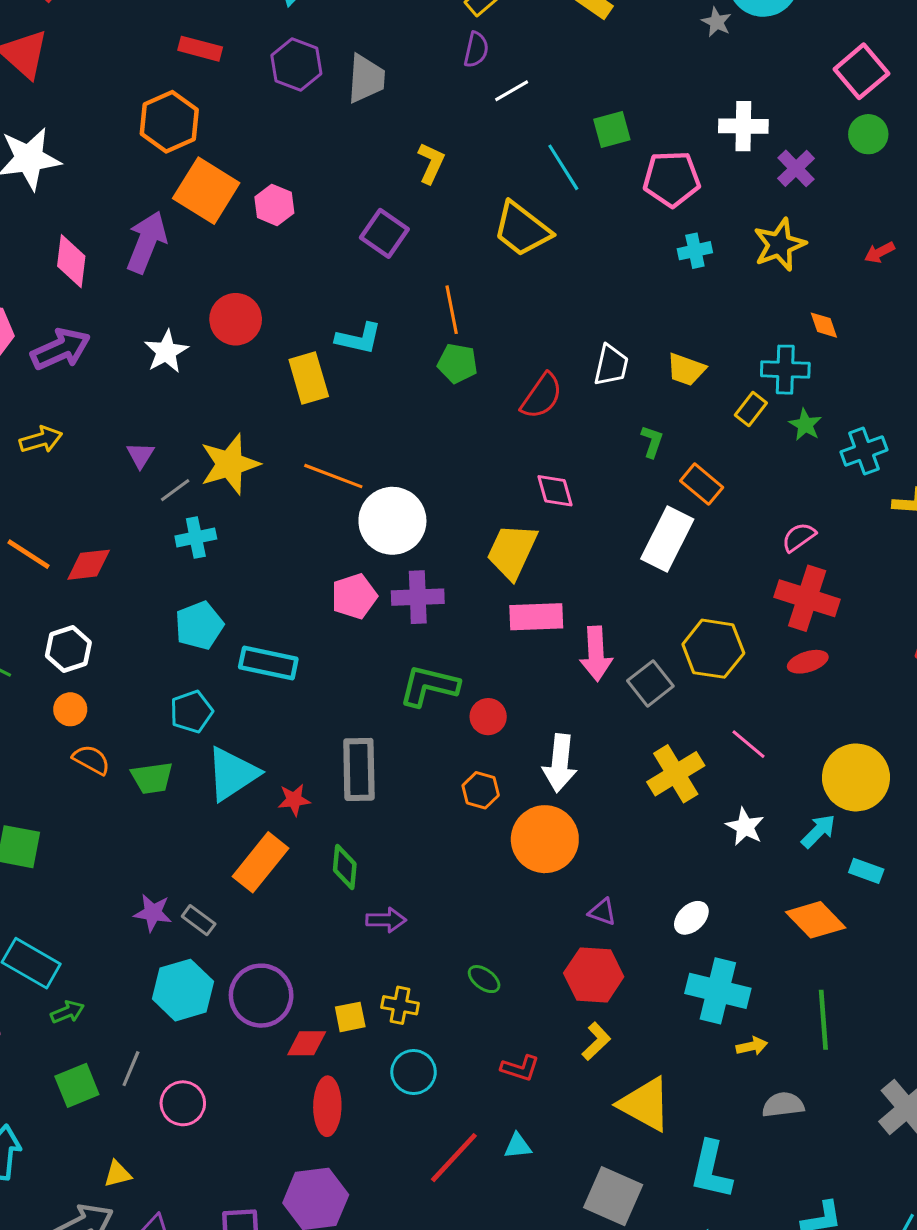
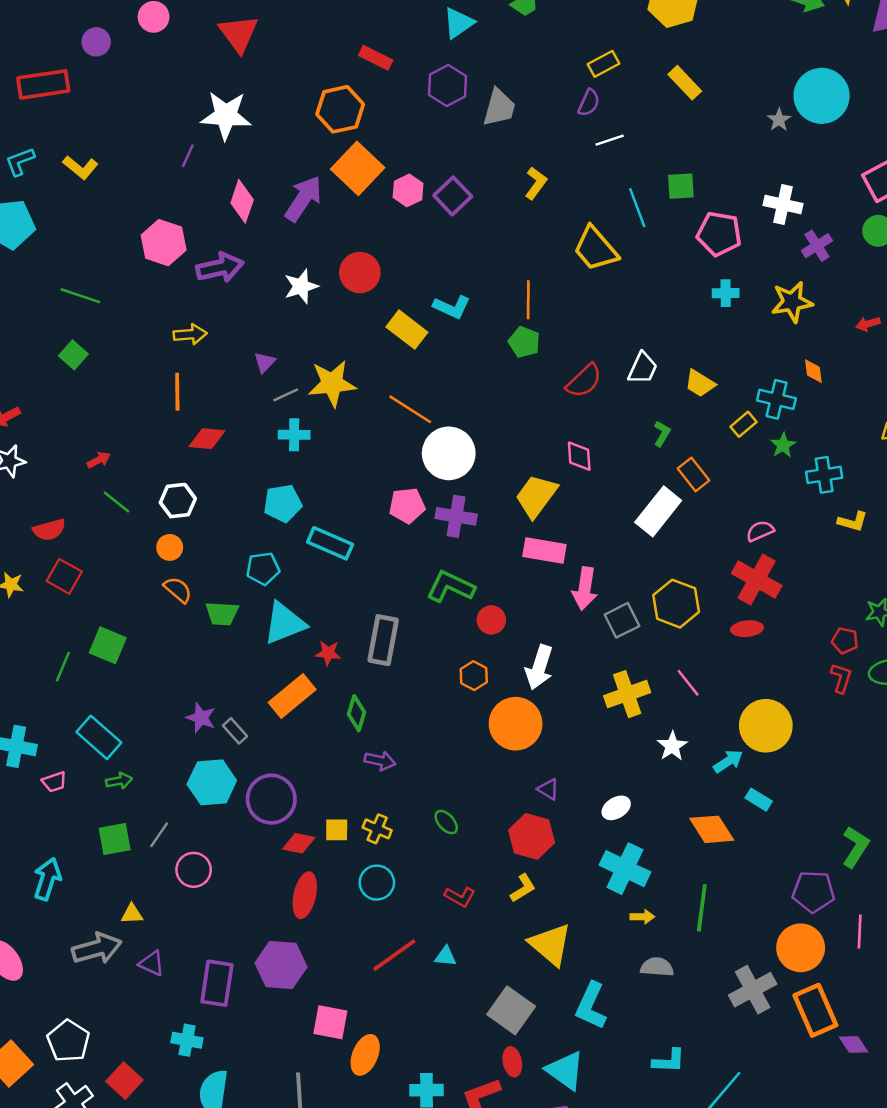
purple square: (384, 233) -> (453, 196), moved
yellow rectangle: (309, 378) -> (407, 330), turned -48
orange line: (29, 554) -> (177, 392), moved, turned 45

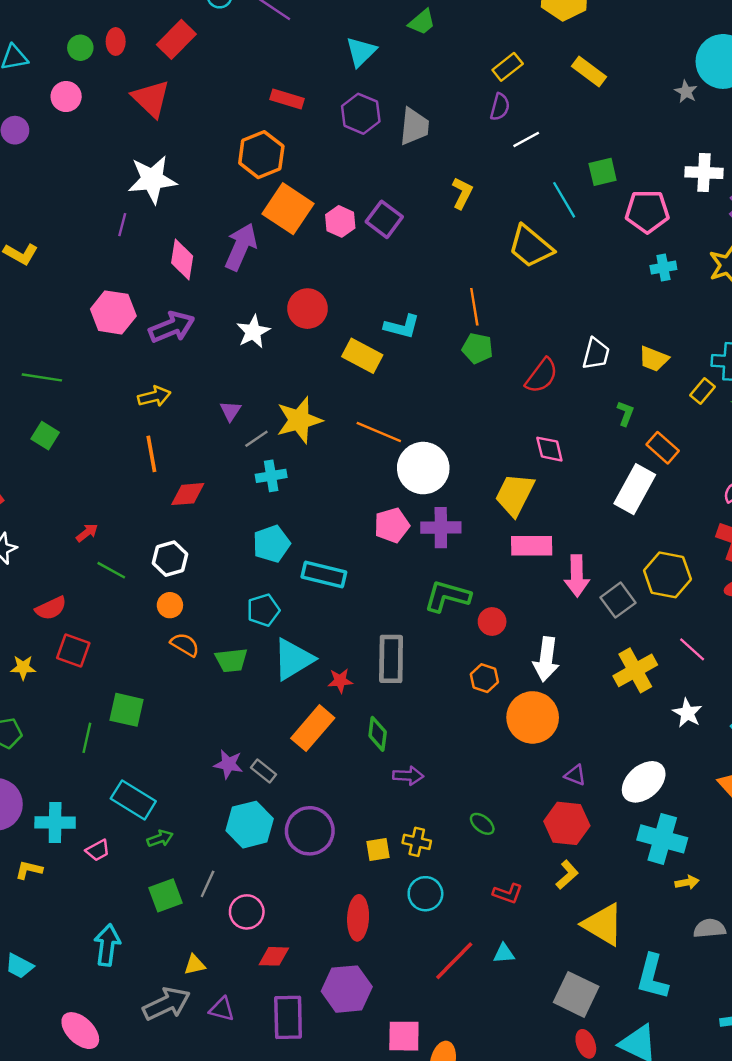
white ellipse: (616, 808) -> (644, 782), size x1.6
red diamond: (299, 843) -> (274, 956), moved

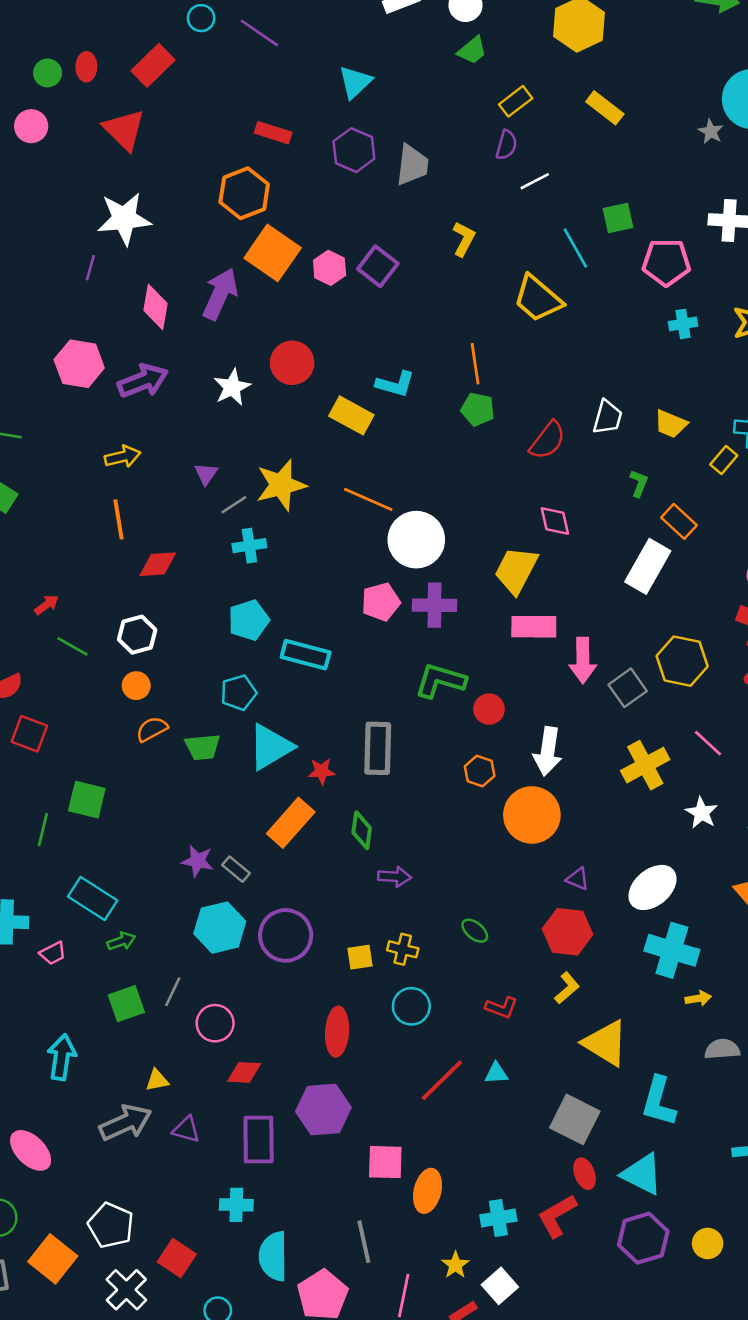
green trapezoid: (422, 22) -> (472, 50), moved
orange semicircle: (185, 645) -> (152, 729), turned -60

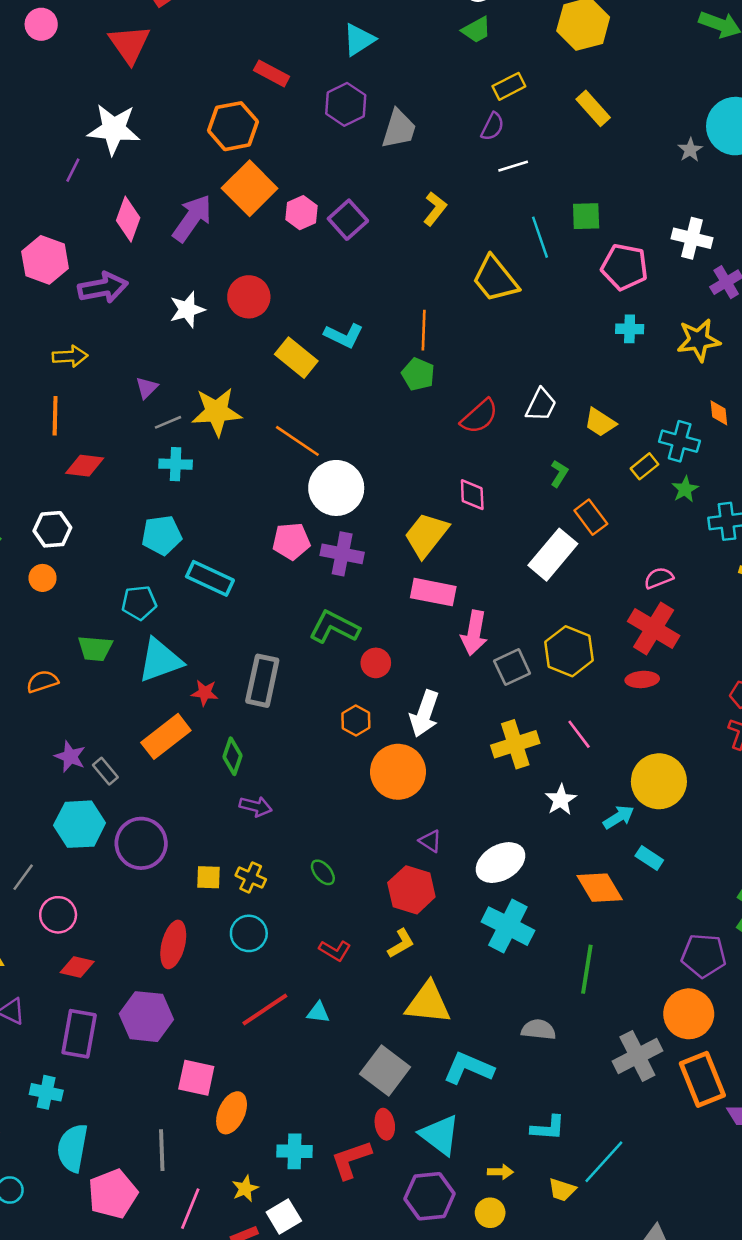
orange semicircle: (152, 729) -> (42, 681), moved
yellow arrow: (698, 998) -> (500, 1172), moved
yellow triangle: (606, 1043) -> (428, 1003), turned -36
cyan L-shape: (659, 1101) -> (468, 1068), turned 87

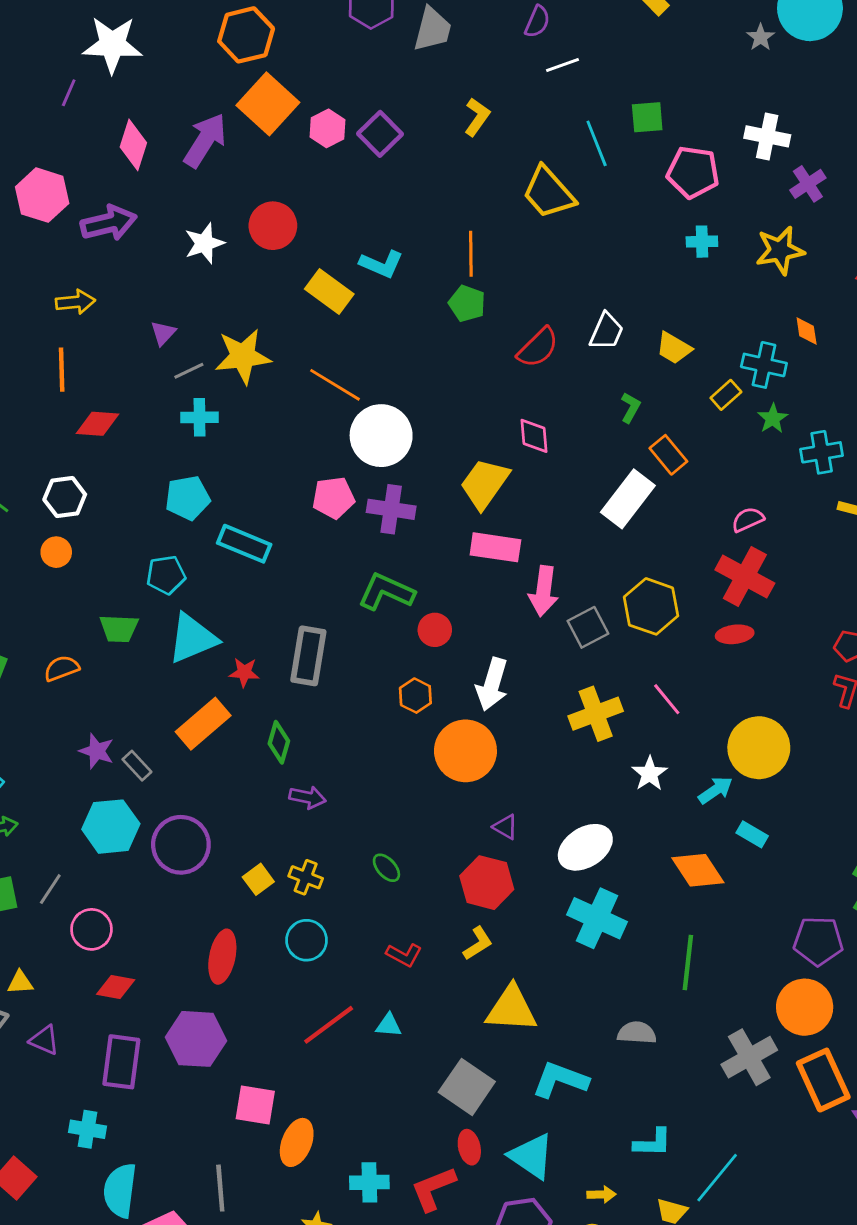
yellow square: (208, 877) -> (258, 879), turned -36

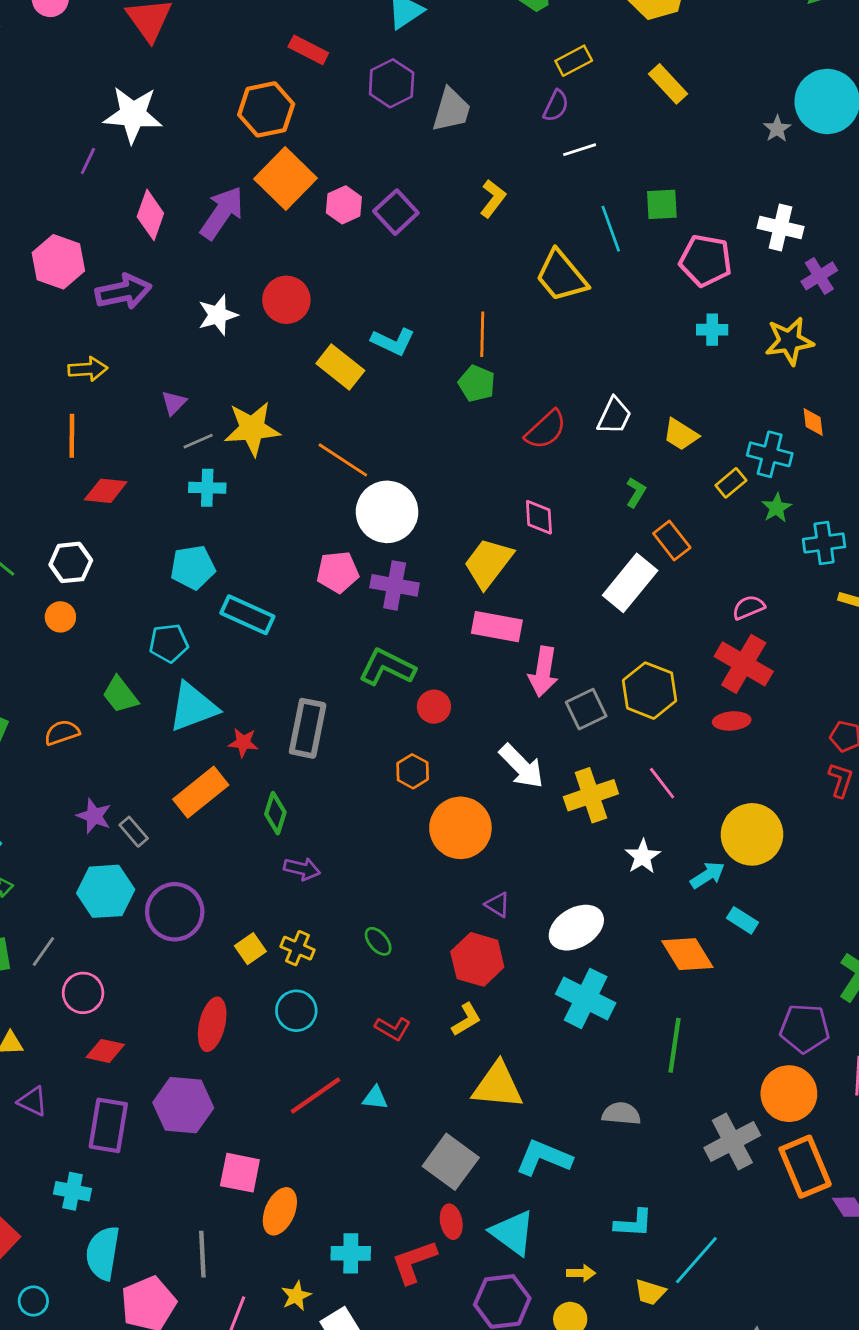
green trapezoid: (119, 628) -> (120, 695), turned 48
white arrow: (492, 684) -> (521, 766), moved, turned -63

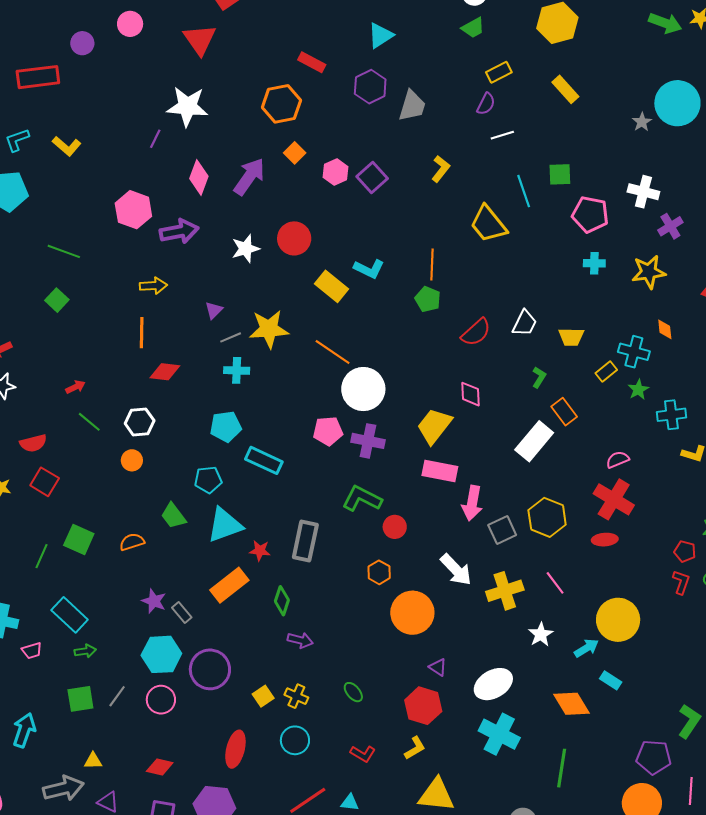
orange square: (286, 179) -> (295, 153), size x0.5
yellow trapezoid: (681, 435) -> (571, 337), turned -32
pink circle: (83, 993) -> (161, 700), moved

